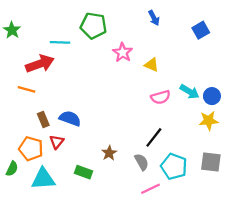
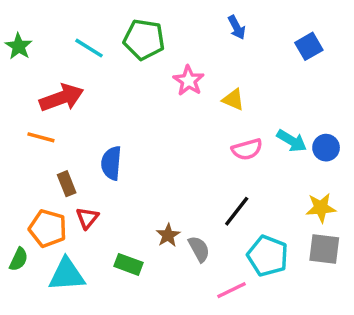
cyan line: (60, 42) -> (89, 48), moved, turned 30
blue semicircle: (70, 118) -> (111, 163), moved, turned -105
yellow star: (209, 121) -> (321, 208), moved
gray semicircle: (142, 162) -> (199, 249), moved

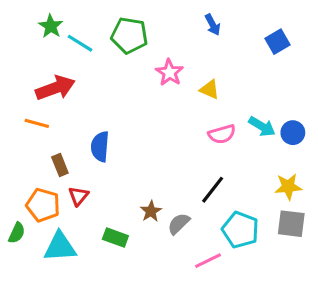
green star: (19, 46) -> (51, 26), moved
gray semicircle: (199, 249) -> (179, 224), turned -105

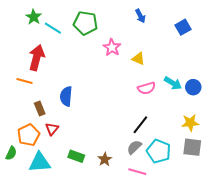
red arrow: (55, 88) -> (37, 58), turned -55
orange pentagon: (43, 205) -> (28, 135), turned 30
brown star: (151, 211) -> (105, 159), moved
gray semicircle: (179, 224) -> (134, 147), moved
pink line: (208, 261) -> (137, 172), turned 42

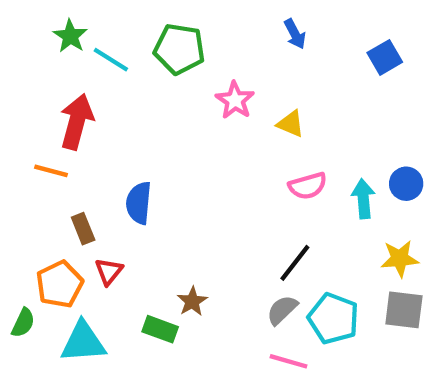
cyan arrow: (173, 83) -> (363, 199), moved, turned -126
brown star: (105, 159) -> (192, 301), moved

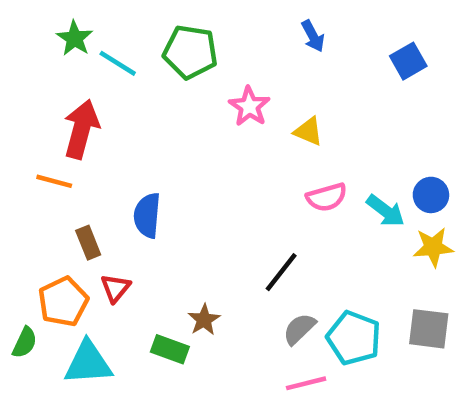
cyan arrow: (363, 199) -> (386, 211), turned 132
yellow star: (400, 259) -> (433, 247), moved
black line: (295, 263) -> (281, 272), moved
pink line: (288, 361) -> (306, 383), turned -30

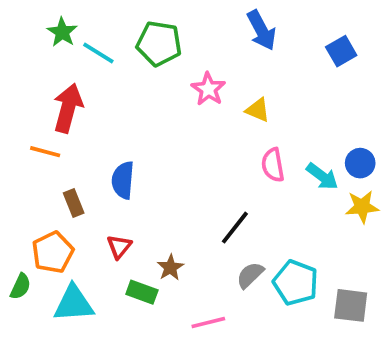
blue arrow: (313, 36) -> (261, 30), size x1.5
pink semicircle: (327, 197) -> (273, 165), turned 96
red triangle: (115, 288) -> (119, 247), moved
gray square: (429, 329) -> (351, 305), moved
pink line: (306, 383) -> (208, 323), moved

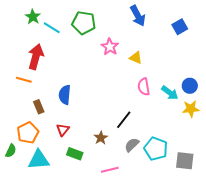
brown star: (170, 267) -> (101, 138), moved

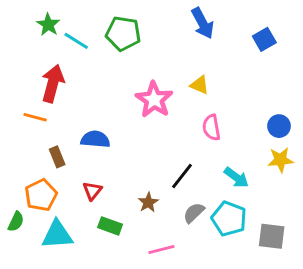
pink star: (110, 47) -> (154, 100), moved, size x1.4
cyan arrow: (170, 93) -> (236, 177), moved
blue semicircle: (65, 95) -> (95, 139), turned 90

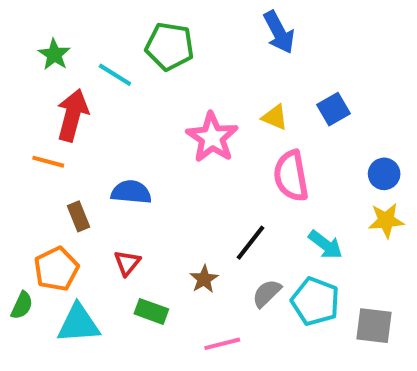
green star: (48, 25) -> (54, 54), moved
blue square: (264, 39) -> (333, 109), moved
cyan line: (76, 41) -> (115, 75), moved
pink semicircle: (211, 128) -> (291, 176), size x1.4

